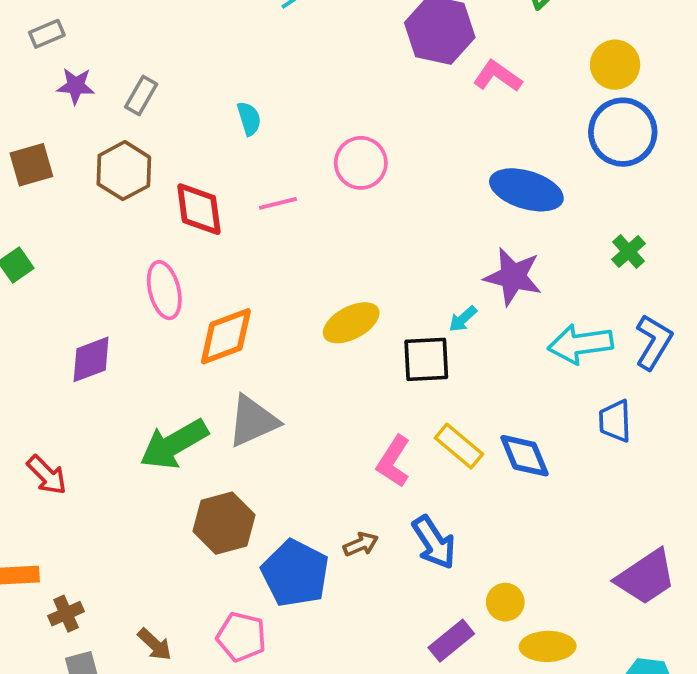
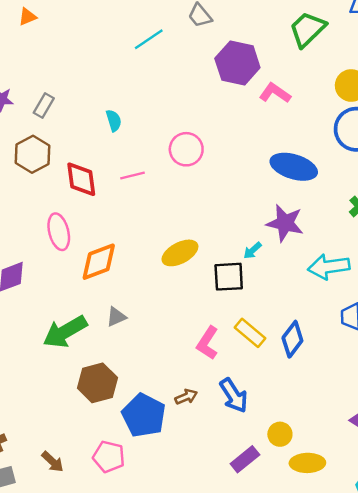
gray triangle: (253, 421) -> (116, 317), size x0.6
blue diamond: (525, 456) -> (292, 339), turned 60

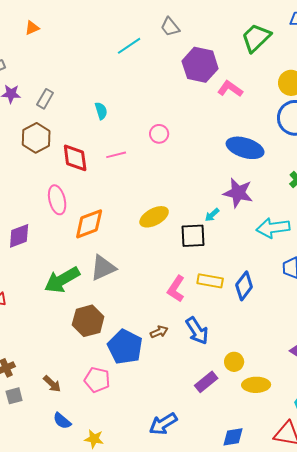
pink circle: (186, 149) -> (159, 134), size x0.7
gray triangle: (116, 317) -> (103, 268), size x1.6
yellow rectangle: (250, 333) -> (210, 281), turned -30

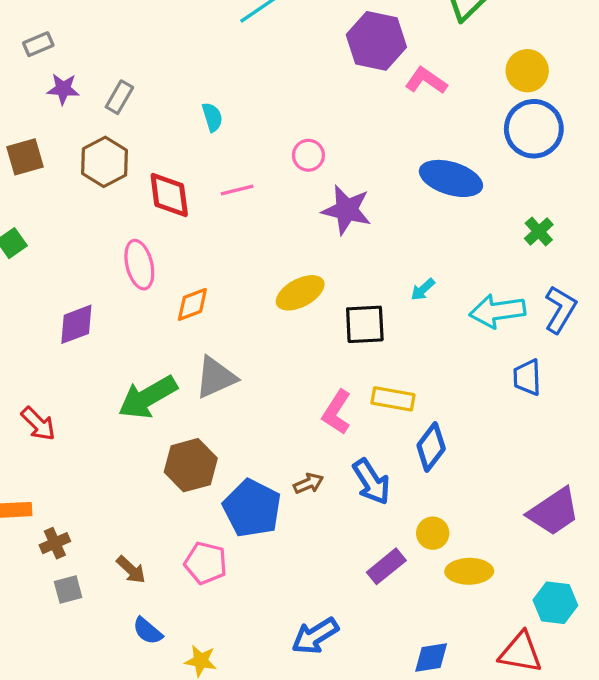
purple star: (238, 193) -> (347, 210), moved
cyan arrow: (212, 215) -> (423, 289), moved
orange diamond: (89, 224) -> (192, 304), size x0.7
blue diamond: (244, 286) -> (431, 447), moved

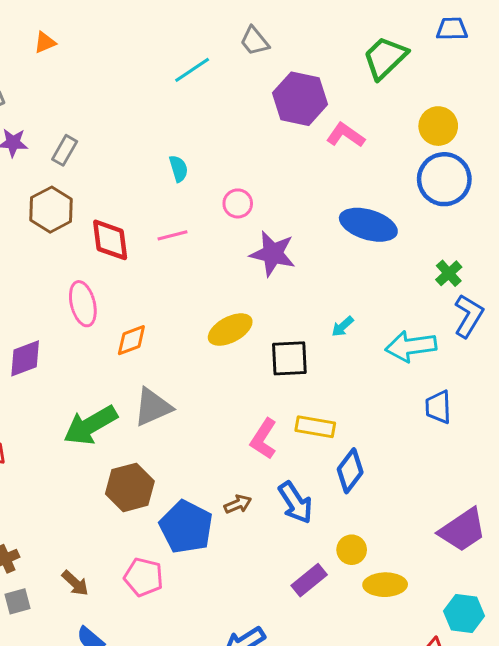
cyan semicircle: (212, 117) -> (179, 169), moved
blue L-shape: (560, 309) -> (469, 316), moved

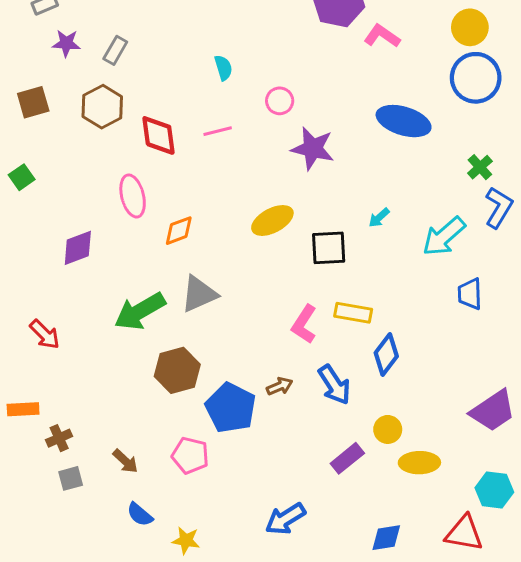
cyan arrow: (411, 346) -> (444, 236), turned -33

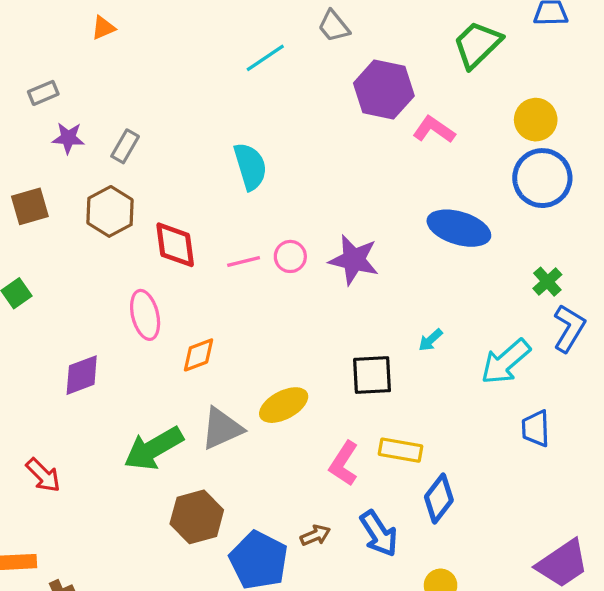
cyan semicircle: (223, 68) -> (250, 166), size x1.6
pink circle: (280, 101) -> (290, 256), moved
pink line: (218, 131) -> (244, 261), moved
yellow ellipse: (272, 220) -> (284, 405), moved

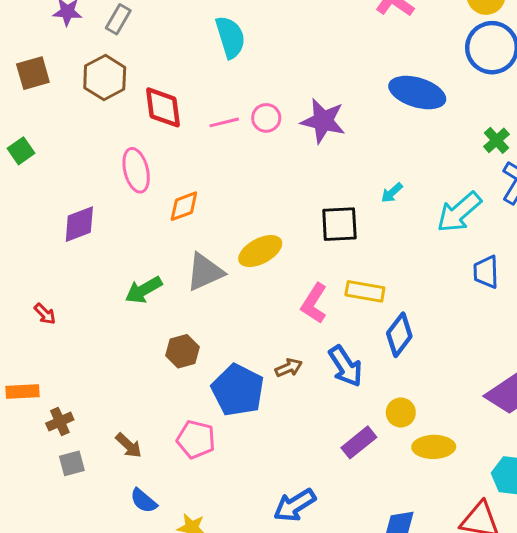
green arrow: (153, 448) -> (144, 290), size x0.7
red arrow: (43, 475) -> (45, 314), size x0.7
brown hexagon: (197, 517) -> (182, 351), size x0.7

